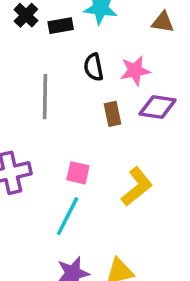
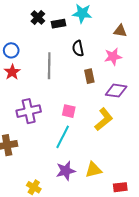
brown triangle: (163, 22) -> (120, 31), moved
pink star: (135, 71) -> (113, 57), moved
purple diamond: (158, 107) -> (116, 91), moved

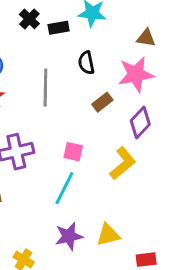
pink star: (113, 57) -> (136, 74), size x1.4
brown rectangle: (89, 76) -> (102, 102), turned 64
purple diamond: (116, 91) -> (140, 123), turned -55

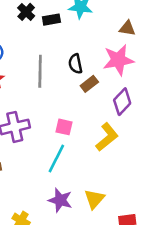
black semicircle: (86, 63) -> (75, 64), moved
yellow triangle: (108, 235) -> (94, 199), turned -35
purple star: (69, 236) -> (60, 200), turned 30

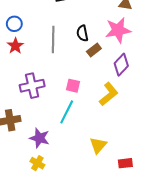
purple star: (60, 200) -> (39, 138), moved

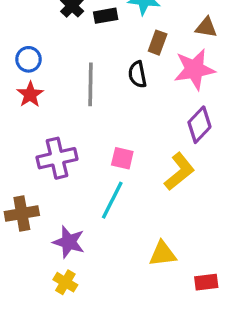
brown rectangle: (94, 50) -> (158, 43), moved, turned -32
yellow triangle: (98, 145) -> (163, 254), turned 42

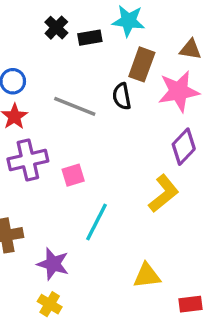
brown rectangle: (158, 43) -> (142, 64), size x1.4
gray line: (91, 84) -> (75, 106), turned -69
purple cross: (57, 158) -> (28, 160), moved
pink square: (122, 158) -> (73, 175), moved, turned -30

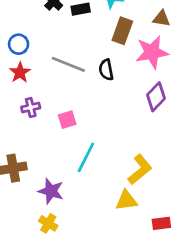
black semicircle: (122, 96) -> (106, 70), moved
purple cross: (28, 160) -> (31, 107), size x0.6
yellow L-shape: (164, 194) -> (140, 169), moved

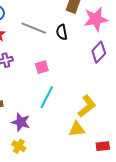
pink square: (67, 120) -> (42, 67), moved

